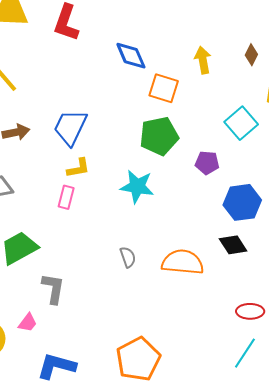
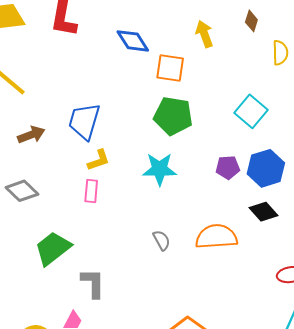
cyan square: (241, 123) -> (251, 111), moved
green pentagon: (159, 136) -> (173, 116), turned 30
purple pentagon: (207, 163) -> (228, 167), moved

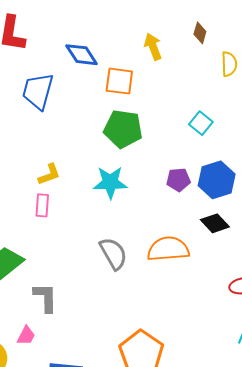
cyan square: (251, 111) -> (201, 123), size x0.7
blue trapezoid: (84, 121) -> (38, 91), moved
gray semicircle: (162, 240) -> (113, 253), size x1.6

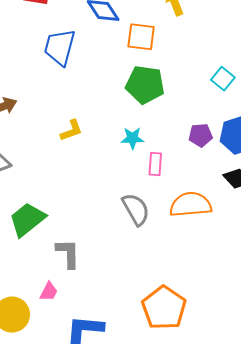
cyan star: (110, 182) -> (132, 138), size x0.7
pink rectangle: (42, 205) -> (155, 164), moved

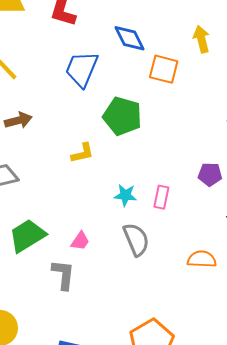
green pentagon: (145, 85) -> (122, 116), moved
cyan star: (132, 138) -> (125, 195), moved
orange semicircle: (191, 205) -> (202, 259), moved, size x0.7
pink trapezoid: (49, 292) -> (80, 241), moved

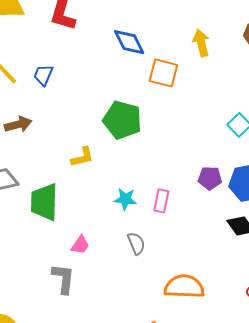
blue trapezoid: (82, 69) -> (43, 75), moved, size x0.6
green trapezoid: (27, 236) -> (44, 202), moved, turned -57
gray semicircle: (136, 239) -> (136, 243), size x0.7
orange semicircle: (202, 259) -> (184, 287), moved, size x1.4

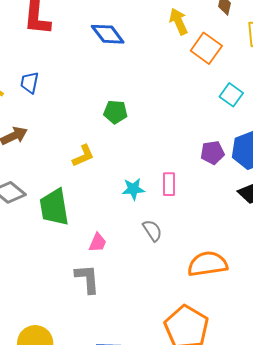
orange square: (163, 73) -> (206, 48), moved, turned 32
green pentagon: (122, 120) -> (115, 112), size x0.6

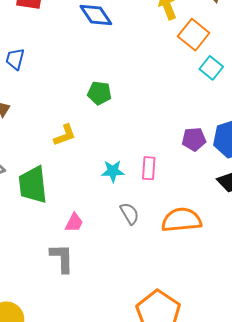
cyan square: (231, 95) -> (211, 68), moved
orange semicircle: (208, 264) -> (182, 220), moved

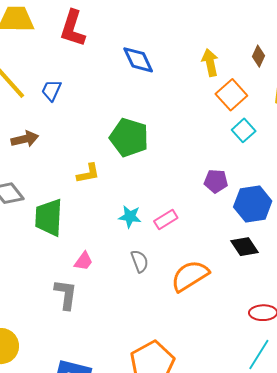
green pentagon: (99, 93) -> (129, 137), size x1.6
purple pentagon: (194, 139) -> (216, 181), moved
pink rectangle: (149, 168) -> (166, 219), turned 45
orange semicircle: (182, 220) -> (190, 276), turned -36

